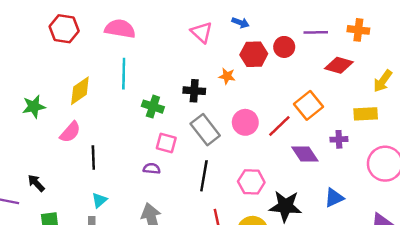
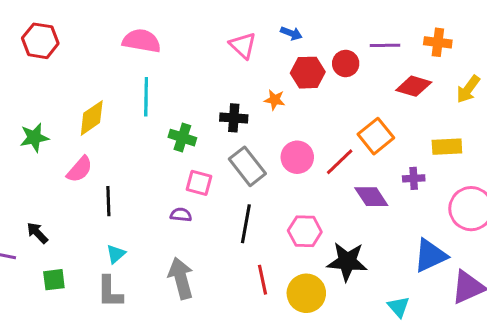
red hexagon: (64, 29) -> (40, 41), moved
yellow arrow: (383, 81) -> (468, 89), moved
blue triangle: (334, 198) -> (430, 255), moved, size x1.4

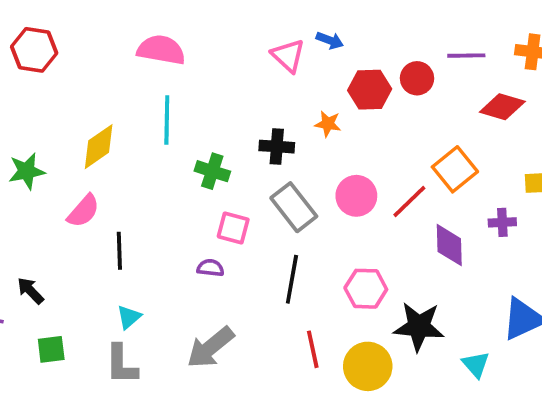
blue arrow: (291, 33) -> (330, 40), moved
purple diamond: (371, 197) -> (449, 245), turned 32
gray arrow: (181, 278) -> (210, 347), turned -114
cyan triangle: (399, 307) -> (476, 364), moved

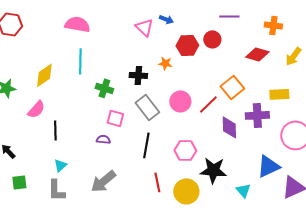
purple line: (466, 56) -> (229, 16), moved
purple cross: (502, 222) -> (257, 115), size x1.6

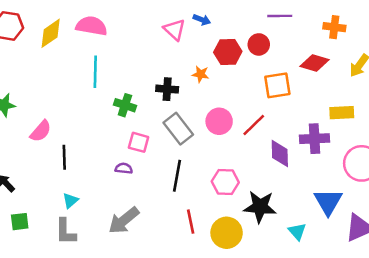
yellow diamond: (44, 75) -> (51, 33), moved
orange square: (232, 87) -> (277, 85), moved, turned 30
blue triangle: (268, 166) -> (328, 202), turned -35

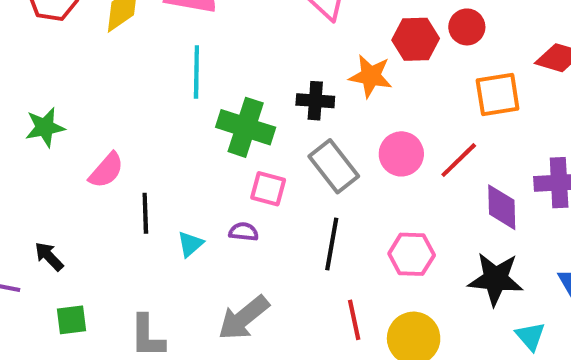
orange star: (201, 74) -> (371, 76), size x1.5
green cross: (125, 105) -> (246, 127), size x1.5
cyan triangle: (70, 201) -> (190, 244), moved
black star: (260, 207) -> (496, 279), moved

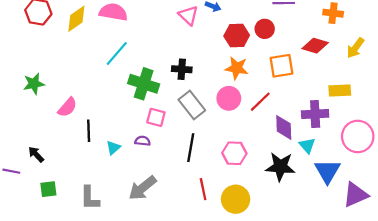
cyan line: (196, 72) -> (117, 54), turned 40
orange star: (371, 76) -> (237, 68), moved
cyan triangle: (530, 336) -> (307, 145), moved

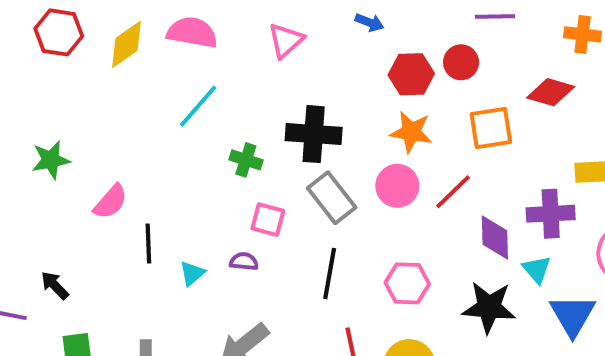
pink triangle: (188, 15) -> (286, 40), moved, turned 35
black cross: (182, 69) -> (314, 134), size x1.5
green cross: (144, 84) -> (246, 160), size x0.6

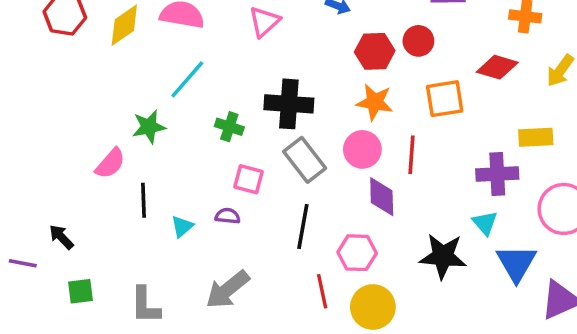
green star: (51, 160) -> (149, 127), moved
red line: (453, 192) -> (411, 155), turned -42
purple diamond: (495, 238) -> (382, 197), moved
pink hexagon: (407, 283) -> (357, 253), moved

